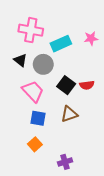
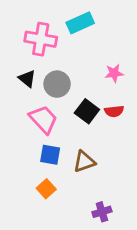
pink star: (91, 38) -> (114, 73), moved
cyan rectangle: (61, 44) -> (80, 23), moved
brown triangle: (69, 114) -> (84, 162), moved
purple cross: (65, 162) -> (102, 212), moved

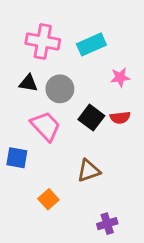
cyan rectangle: (80, 23) -> (91, 44), moved
black triangle: (27, 79) -> (28, 83), turned -30
blue square: (50, 155) -> (17, 158), moved

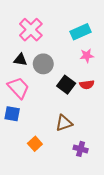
pink cross: (43, 42) -> (31, 30), turned 35
cyan rectangle: (91, 44) -> (81, 32), moved
pink trapezoid: (46, 126) -> (18, 88), moved
purple cross: (107, 224) -> (81, 149), moved, turned 32

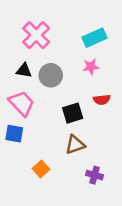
pink star: (87, 56) -> (91, 67), moved
black square: (66, 85) -> (73, 113), moved, turned 36

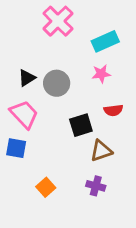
pink cross: (36, 35) -> (58, 21), moved
black triangle: (24, 70) -> (27, 78), turned -42
brown triangle: (75, 145) -> (101, 151), moved
purple cross: (95, 175) -> (96, 186), moved

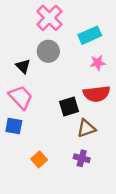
pink star: (101, 74) -> (98, 63), moved
black triangle: (27, 78) -> (23, 66), turned -42
gray circle: (57, 83) -> (48, 51), moved
red semicircle: (113, 110) -> (97, 94), size x1.6

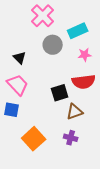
gray circle: (48, 51) -> (53, 45), moved
orange square: (39, 159) -> (34, 139), size x1.6

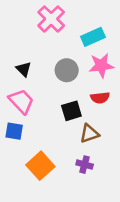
gray circle: (53, 45) -> (67, 70), moved
pink star: (85, 55) -> (101, 65), size x1.5
red semicircle: (84, 82) -> (100, 98), size x0.7

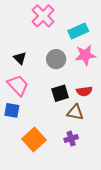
red semicircle: (100, 98) -> (84, 91), moved
brown triangle: (89, 133) -> (75, 112), turned 30
purple cross: (85, 165) -> (71, 139), turned -32

